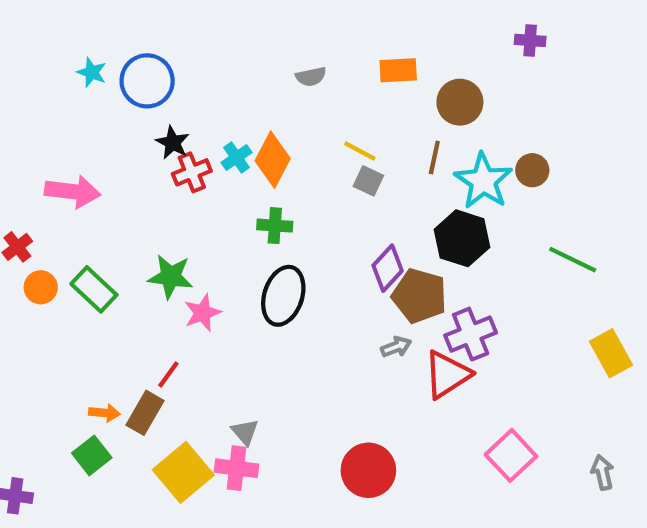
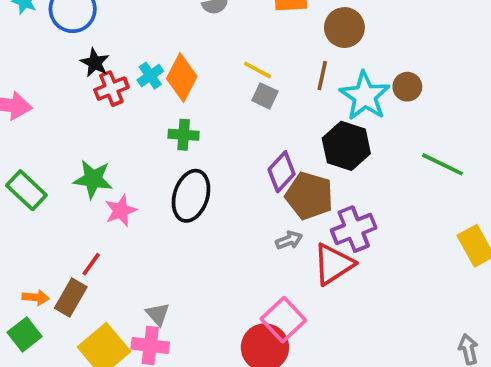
pink square: (511, 455) -> (283, 320), moved

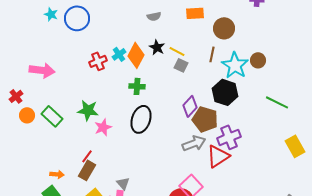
black star: (95, 63) -> (157, 47), moved
gray arrow: (289, 240) -> (194, 143), size x1.6
brown rectangle: (71, 297) -> (87, 170), moved

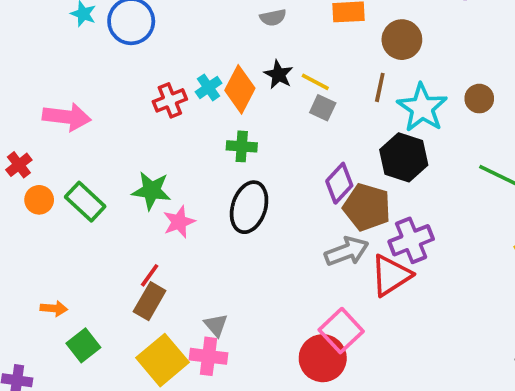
brown circle: (258, 60) -> (479, 99), moved
orange arrow: (57, 174) -> (54, 308), moved

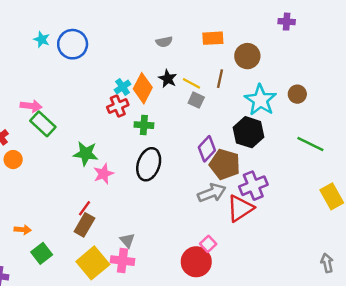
brown line: (380, 87) -> (220, 79), moved
red cross: (170, 100) -> (118, 106), moved
pink arrow: (67, 117) -> (31, 106), size x0.7
green rectangle: (85, 202) -> (43, 124), moved
pink square: (341, 331) -> (208, 244), size x0.6

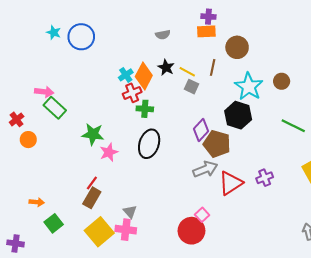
purple cross: (287, 22) -> (208, 17), moved
red cross: (118, 106) -> (132, 93), moved
purple cross: (253, 186) -> (265, 178), moved, size x0.7

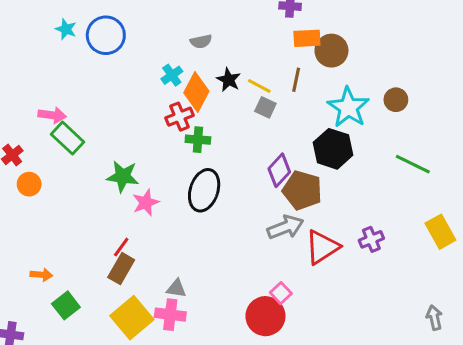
orange rectangle: (206, 31) -> (307, 38), moved
gray semicircle: (163, 35) -> (201, 41), moved
cyan cross: (126, 75) -> (172, 75), moved
gray triangle: (130, 212) -> (176, 289), turned -40

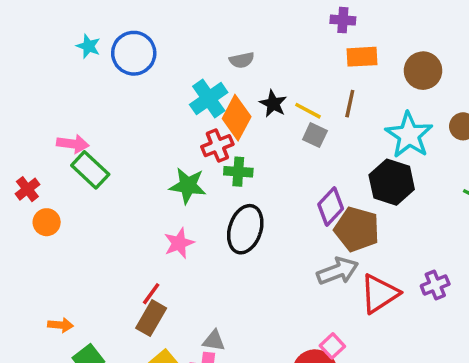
brown circle: (331, 51) -> (423, 71), moved
cyan cross: (172, 75) -> (209, 98), size x1.5
green star: (123, 176) -> (188, 186), moved

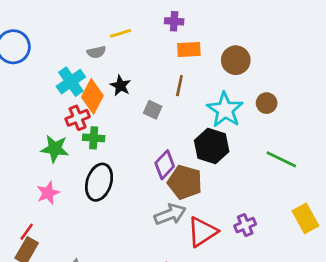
yellow line: (308, 111) -> (120, 33), moved, turned -45

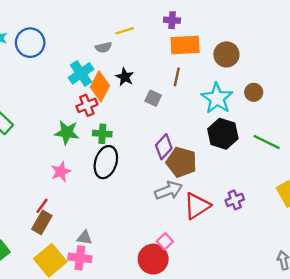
orange rectangle: (189, 49) -> (185, 45), size x1.4
green cross: (94, 138) -> (102, 134), moved
black hexagon: (212, 146) -> (223, 134), moved

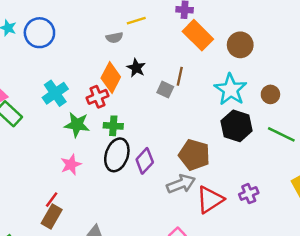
orange rectangle: (185, 45) -> (198, 35), turned 48
cyan cross: (81, 73) -> (55, 93), moved
brown line: (177, 77) -> (180, 76), moved
brown circle: (254, 92) -> (270, 94), moved
purple diamond: (164, 147) -> (145, 161), moved

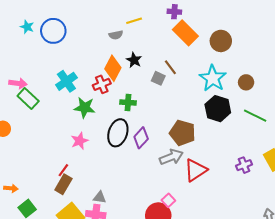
brown line: (180, 76) -> (170, 67), turned -49
green cross: (113, 126) -> (128, 103), moved
purple cross: (249, 194) -> (244, 165), moved

